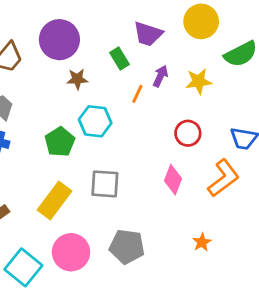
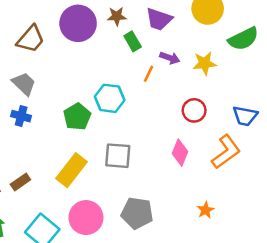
purple arrow: (160, 76) -> (170, 58), turned 84
brown star: (77, 79) -> (117, 16), moved

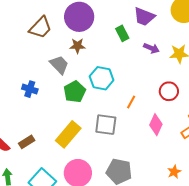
brown star: (117, 16) -> (77, 46), moved
orange line: (148, 74) -> (131, 102), moved
gray trapezoid: (24, 84) -> (59, 65), moved

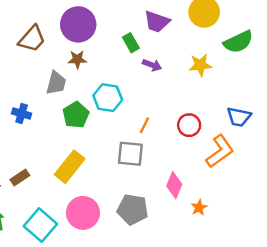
purple arrow: (151, 48) -> (152, 65), moved
gray trapezoid: (59, 65) -> (56, 83), turned 60
red circle: (169, 91) -> (189, 125), moved
gray square: (106, 125) -> (130, 154), moved
pink diamond: (156, 125) -> (174, 185), moved

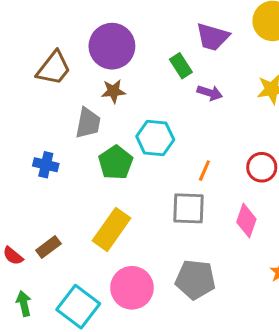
pink diamond: (174, 185) -> (246, 221), moved

